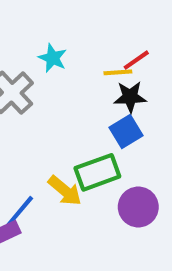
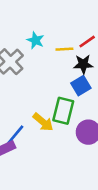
yellow line: (118, 72) -> (64, 49), moved
green rectangle: (97, 172) -> (63, 111), turned -56

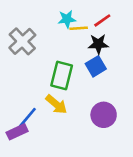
cyan star: (36, 40) -> (67, 19), moved, turned -30
green rectangle: (63, 111) -> (62, 75), moved

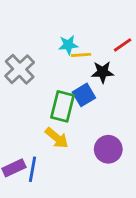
red line: (102, 20) -> (123, 45), moved
blue square: (96, 66) -> (84, 95), moved
blue line: (28, 117) -> (32, 169), moved, turned -30

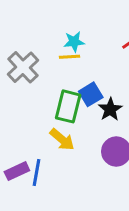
yellow line: (81, 55) -> (70, 57), moved
black star: (103, 72) -> (110, 109), moved, turned -30

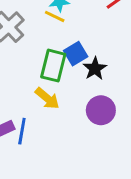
yellow line: (70, 57) -> (55, 16), turned 30

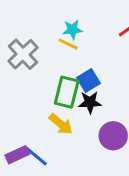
black star: (95, 69) -> (90, 102), moved, turned 30
blue line: (22, 131) -> (36, 156), turned -60

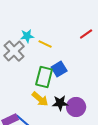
cyan star: (72, 30) -> (27, 36), moved
black star: (90, 102) -> (60, 103), moved

